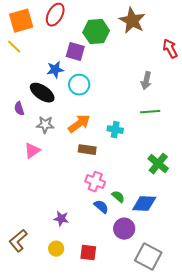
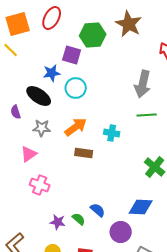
gray arrow: (146, 81) -> (143, 84), size x1.5
pink cross: (95, 182) -> (40, 185), moved
green semicircle: (118, 197) -> (79, 219), moved

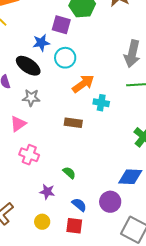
orange arrow: (76, 127) -> (83, 84), moved
blue semicircle: (98, 210) -> (79, 205), moved
green semicircle: (79, 219) -> (69, 173), moved

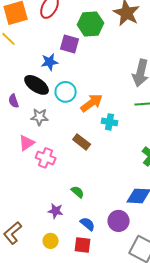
cyan circle: (65, 58) -> (66, 92), moved
brown rectangle: (73, 123) -> (82, 142), turned 30
pink cross: (29, 155) -> (46, 158), moved

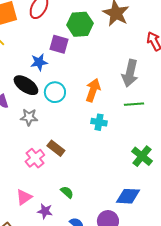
orange arrow: (92, 103) -> (93, 90), moved, turned -35
brown rectangle: (82, 142) -> (56, 148), moved
pink triangle: (27, 143) -> (24, 197), moved
pink cross: (46, 158) -> (35, 158), turned 30

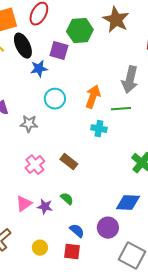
black ellipse: (26, 85) -> (23, 46), moved, turned 30
green line: (134, 104) -> (121, 109), moved
brown rectangle: (56, 148) -> (69, 162), moved
purple star: (45, 211) -> (45, 207), moved

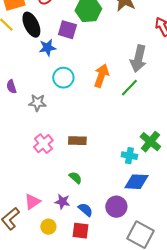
green line: (121, 109) -> (129, 88), turned -42
cyan cross: (99, 129) -> (129, 156), moved
brown rectangle: (69, 162) -> (77, 141), turned -36
pink triangle: (24, 204) -> (32, 202), moved
purple star: (45, 207) -> (62, 202), moved

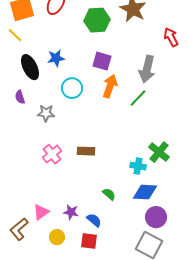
black ellipse: (31, 25) -> (30, 67), moved
purple square: (67, 30) -> (102, 61), moved
green semicircle: (75, 178) -> (109, 194), moved
purple circle: (116, 207) -> (156, 217), moved

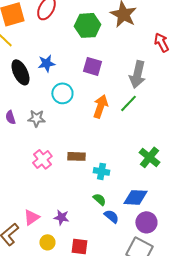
orange arrow: (110, 86) -> (100, 106), moved
purple semicircle: (20, 97) -> (10, 117), moved
cyan cross: (138, 166) -> (101, 171), moved
blue semicircle: (94, 220) -> (111, 216), moved

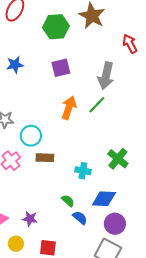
purple square: (92, 66) -> (61, 68), turned -30
cyan circle: (62, 93) -> (31, 136), moved
cyan cross: (101, 171) -> (83, 171), moved

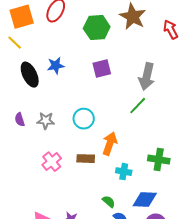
red arrow: (130, 44) -> (171, 30), moved
orange arrow: (69, 108) -> (110, 144), moved
cyan circle: (31, 136) -> (84, 119), moved
green cross: (118, 159) -> (159, 160), turned -30

